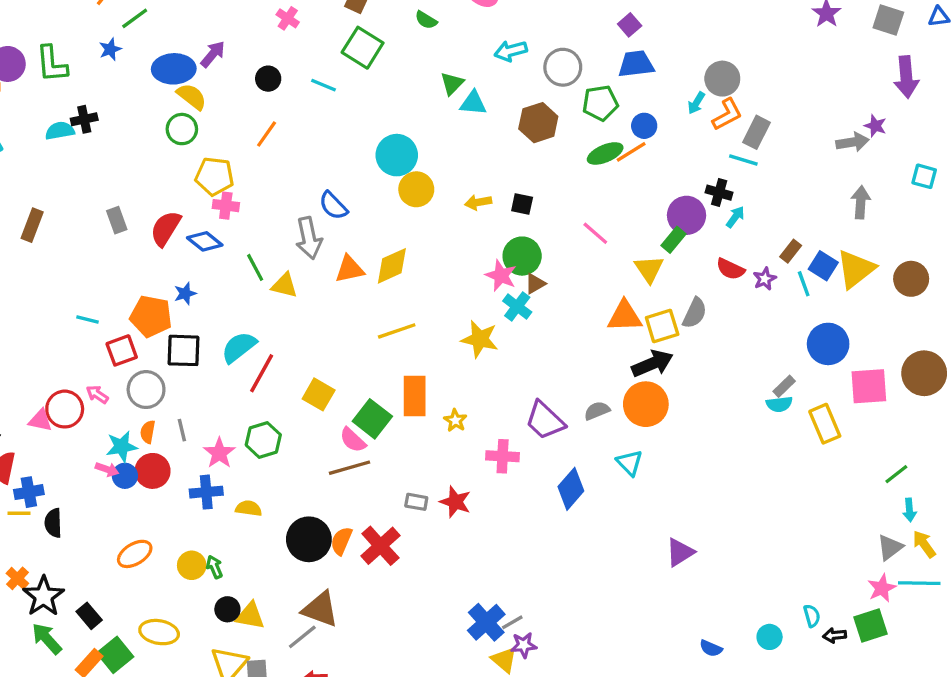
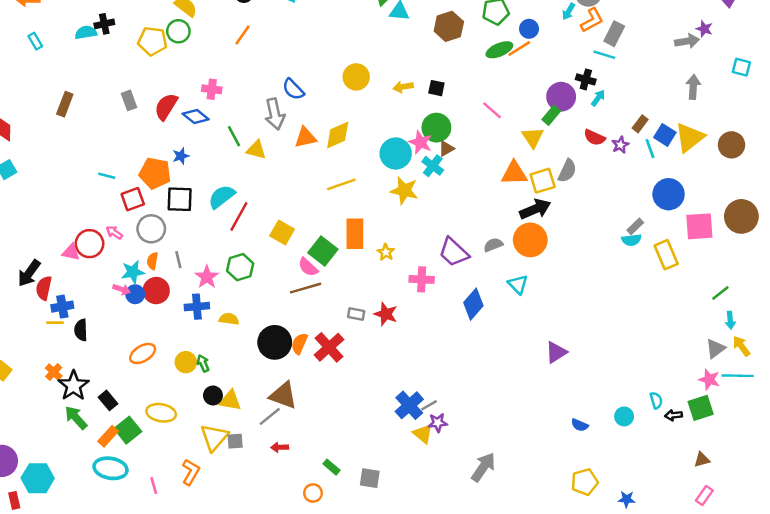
cyan circle: (397, 155) -> (396, 153), moved
yellow pentagon: (214, 176) -> (152, 41), moved
pink star: (882, 588) -> (709, 379), turned -30

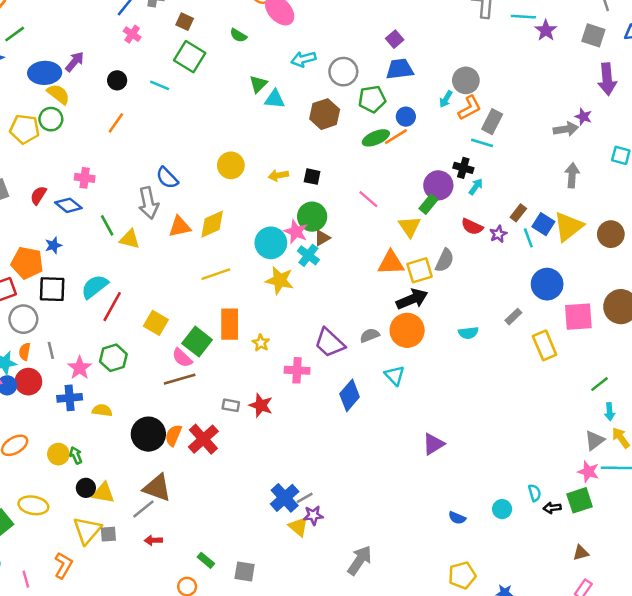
red semicircle: (166, 107) -> (38, 195), size x0.7
cyan semicircle: (631, 240) -> (468, 333), moved

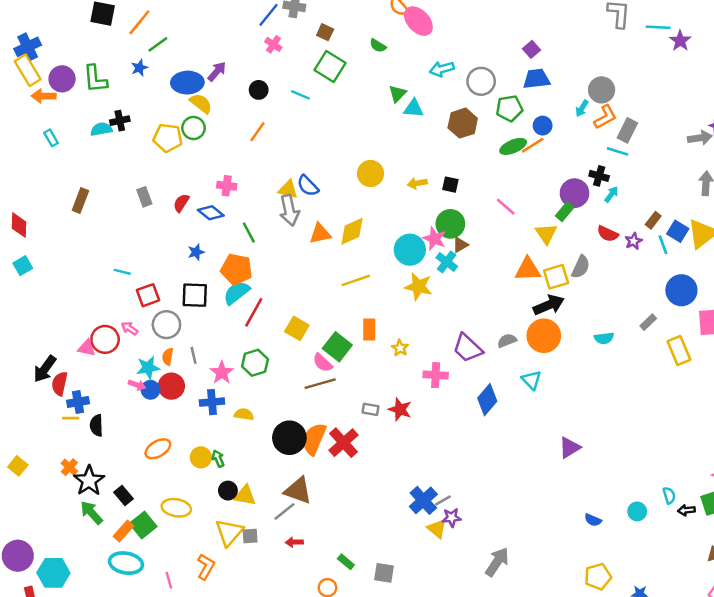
yellow triangle: (130, 239) -> (288, 189), moved
orange pentagon: (27, 263) -> (237, 269), moved
orange rectangle: (230, 324) -> (369, 330), size x0.7
orange semicircle: (173, 435) -> (314, 439), size x1.5

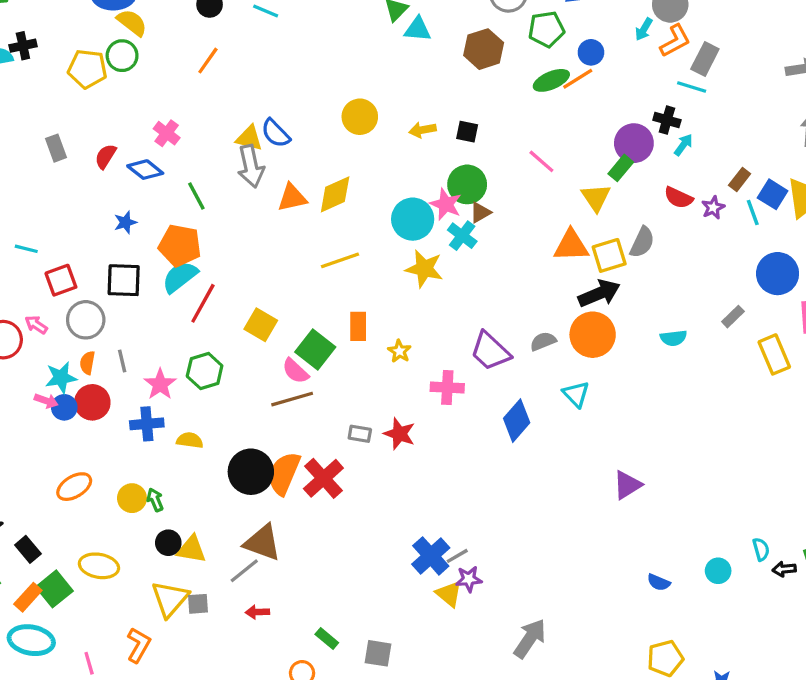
pink cross: (227, 186) -> (167, 133), turned 30

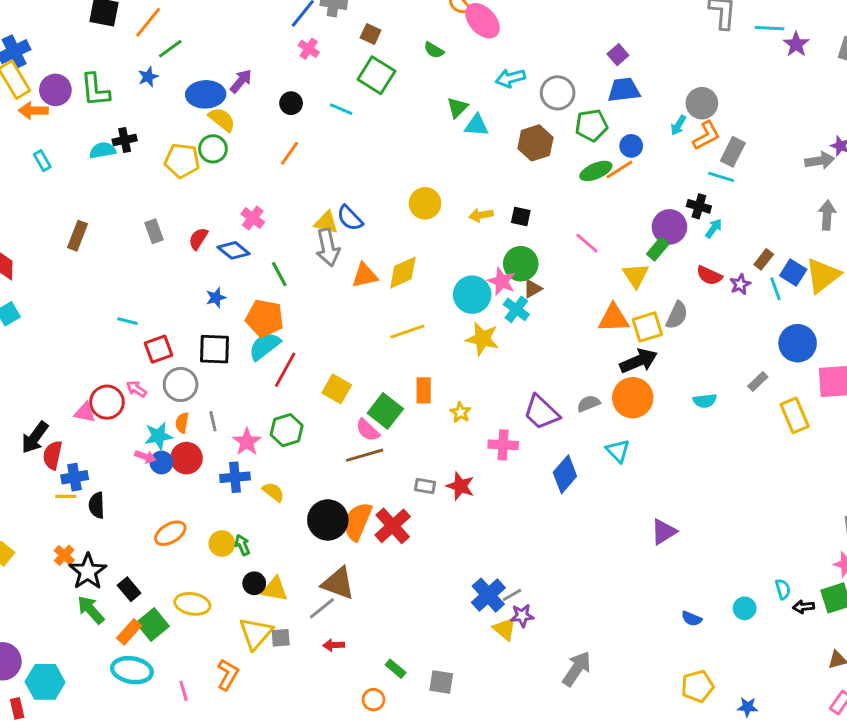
yellow semicircle: (190, 440) -> (273, 492), turned 30

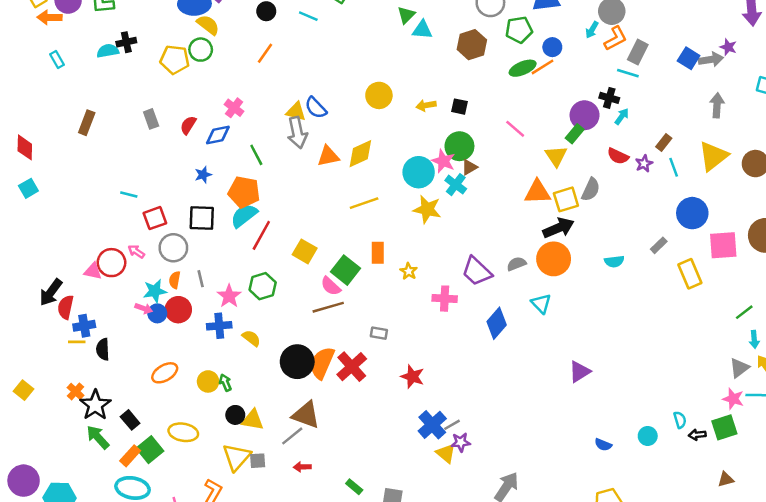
blue diamond: (234, 250) -> (218, 135), turned -50
blue square: (793, 273) -> (689, 58), moved
red star: (460, 486) -> (412, 377), moved

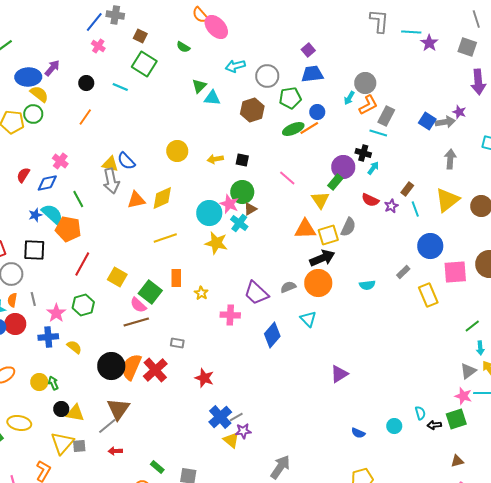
cyan semicircle: (244, 216) -> (52, 214), moved, turned 80
brown triangle: (306, 415) -> (118, 409), turned 45

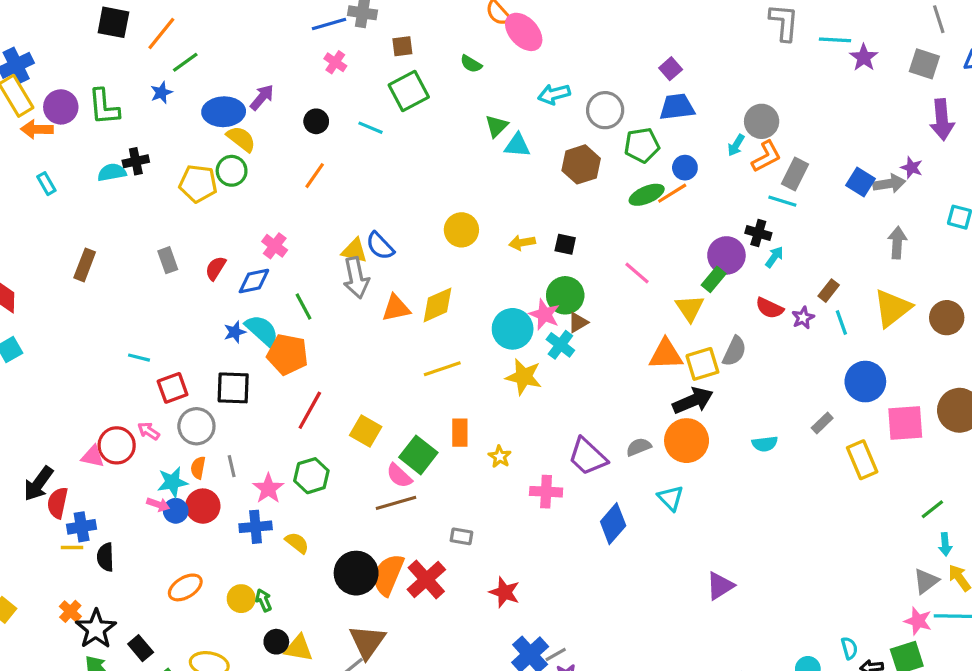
blue line: (94, 22) -> (329, 24), turned 35
brown square: (140, 36) -> (402, 46), turned -32
green square: (144, 64) -> (409, 91), turned 30

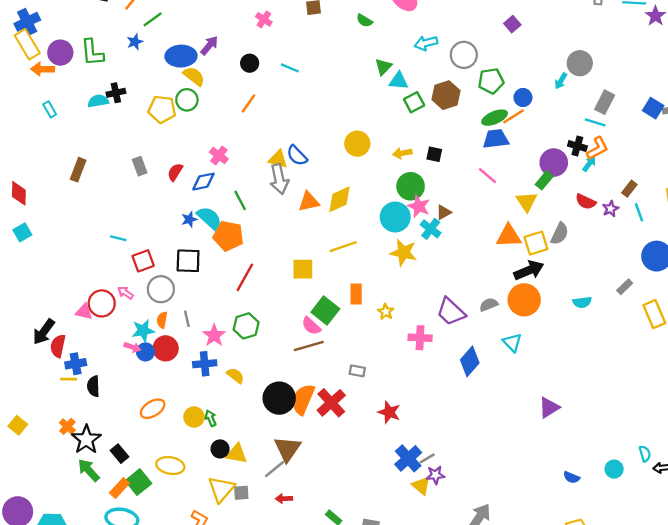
green square: (409, 91) -> (414, 102), moved, size x0.7
blue trapezoid: (677, 107) -> (496, 139), moved
orange L-shape: (766, 156) -> (598, 148), moved
green circle: (565, 295) -> (411, 186), moved
yellow square: (366, 431) -> (303, 269), moved, turned -30

